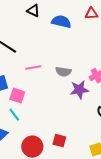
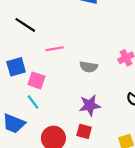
gray semicircle: (63, 72) -> (89, 67), moved
purple star: (79, 90) -> (90, 105), moved

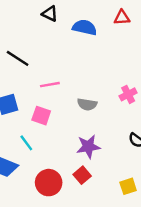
pink square: (36, 80) -> (41, 116), moved
red square: (84, 131) -> (82, 175), turned 35

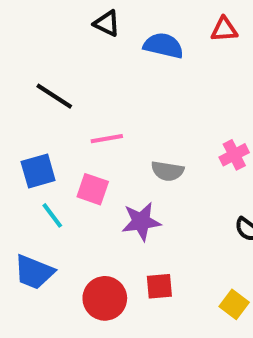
cyan line: (26, 143) -> (52, 215), moved
purple star: (88, 147) -> (141, 222), moved
red square: (82, 175) -> (159, 286), turned 35
yellow square: (128, 186) -> (234, 304), turned -35

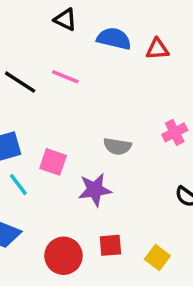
red triangle: (224, 29) -> (157, 49), moved
pink line: (107, 139) -> (65, 77), moved, turned 32
yellow square: (234, 304) -> (157, 257), moved

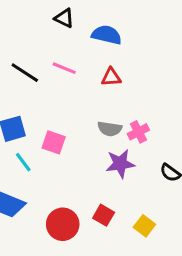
red triangle: (157, 49) -> (111, 77), moved
pink cross: (175, 132) -> (138, 132), moved
purple star: (95, 190) -> (120, 164), moved
red square: (110, 245) -> (104, 215), turned 35

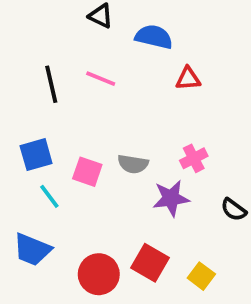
black line: (25, 73) -> (51, 84), turned 44
red triangle: (111, 77) -> (188, 79), moved
gray semicircle: (110, 129) -> (133, 164), moved
red square: (104, 215) -> (150, 263), size x1.4

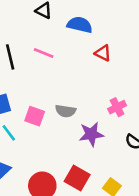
red triangle: (188, 79) -> (103, 53), turned 30
pink cross: (194, 158) -> (117, 107), moved

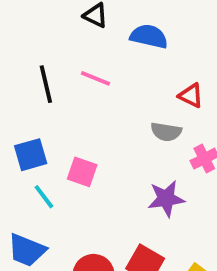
red triangle: (103, 53) -> (191, 96), moved
gray semicircle: (66, 111) -> (166, 132), moved

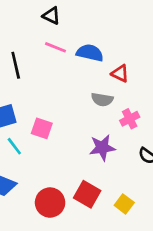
blue semicircle: (149, 36) -> (90, 53), moved
pink line: (95, 78) -> (56, 47), moved

